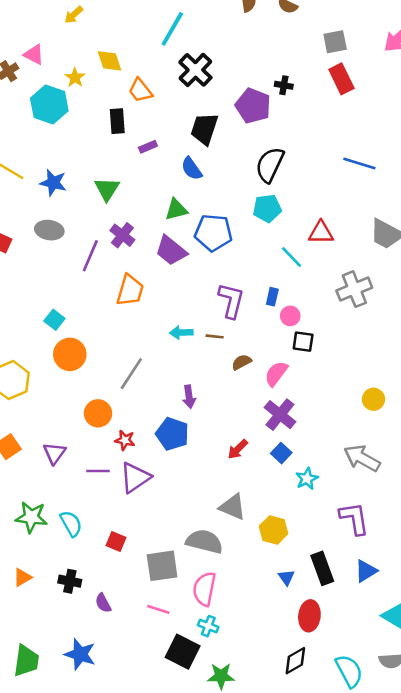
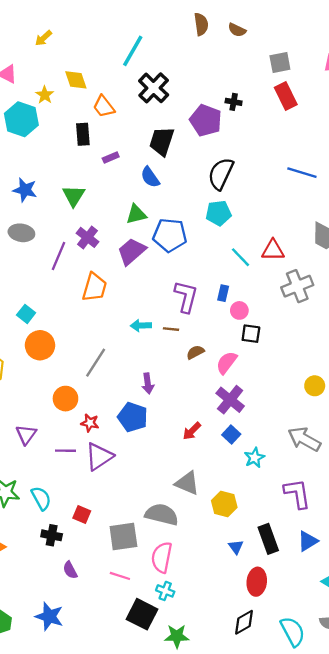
red triangle: (321, 233) -> (273, 250), moved
purple trapezoid: (171, 251) -> (132, 251), turned 100
black cross: (70, 581) -> (52, 535), moved

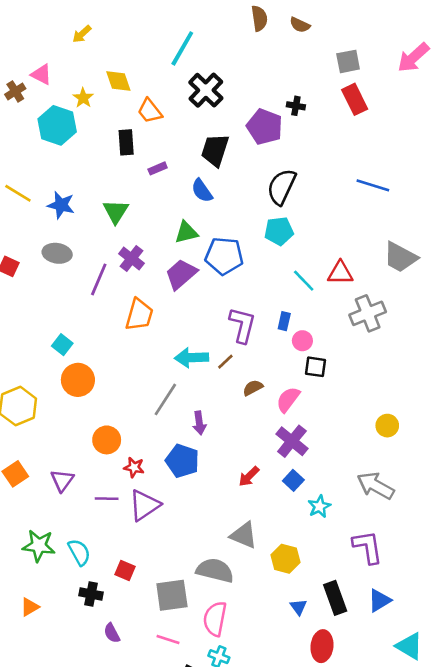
cyan arrow: (141, 326) -> (191, 358), size x1.4
brown line: (171, 329) -> (225, 362), turned -49
gray line: (96, 363) -> (165, 399), moved

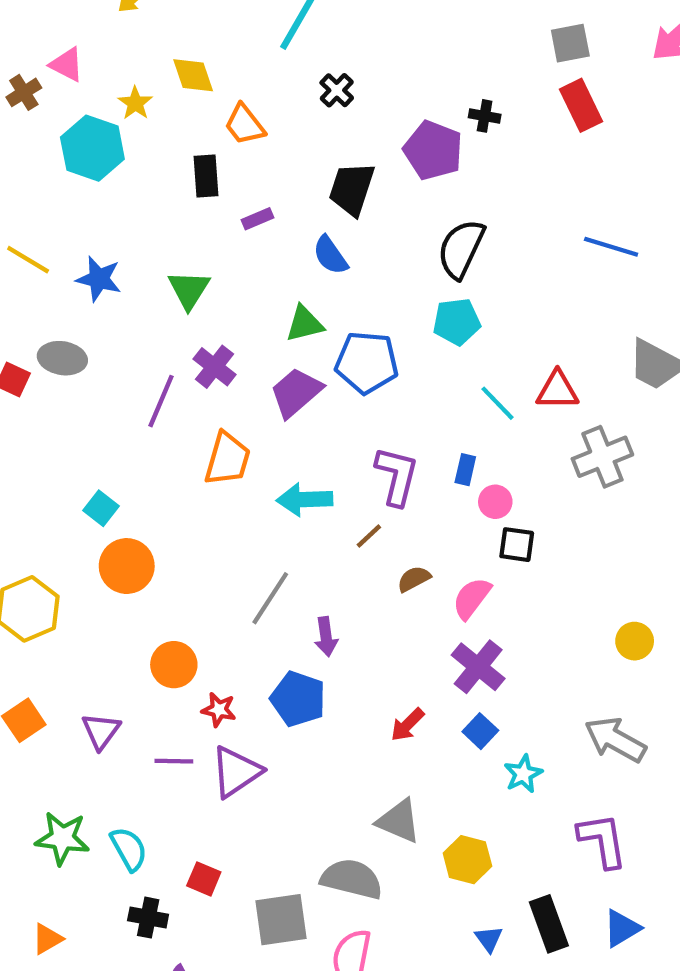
black cross: (206, 90) -> (337, 90), size x0.6
gray ellipse: (57, 253) -> (62, 358), moved
cyan arrow: (191, 358) -> (305, 500), moved

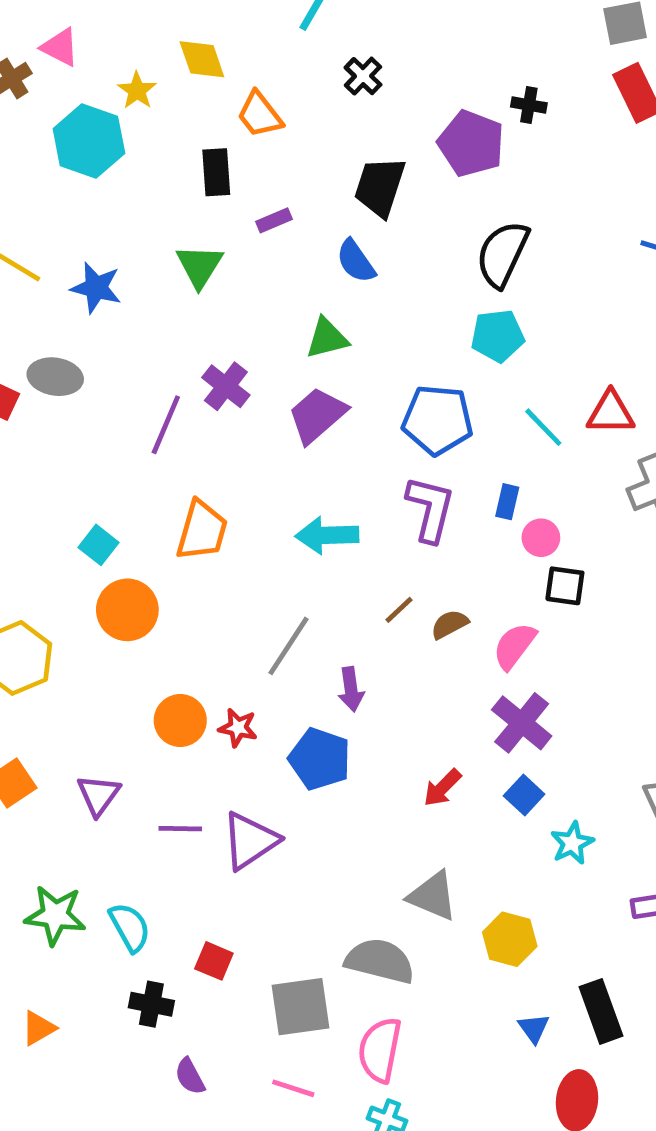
green triangle: (189, 290) -> (199, 266), moved
blue pentagon: (367, 362) -> (438, 420), moved
orange trapezoid: (227, 459) -> (202, 531), moved
brown line: (369, 536) -> (399, 610), moved
red star: (219, 710) -> (238, 728), moved

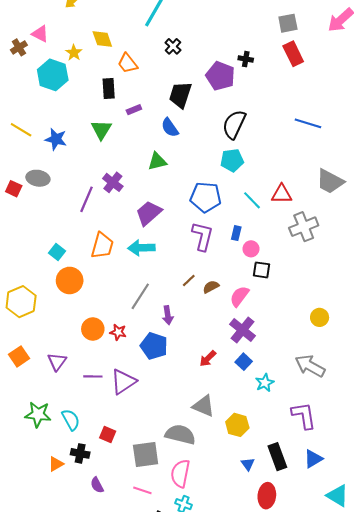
purple trapezoid: (317, 415) -> (149, 213), moved
cyan arrow: (327, 535) -> (141, 248), moved
orange triangle: (38, 1028) -> (56, 464), moved

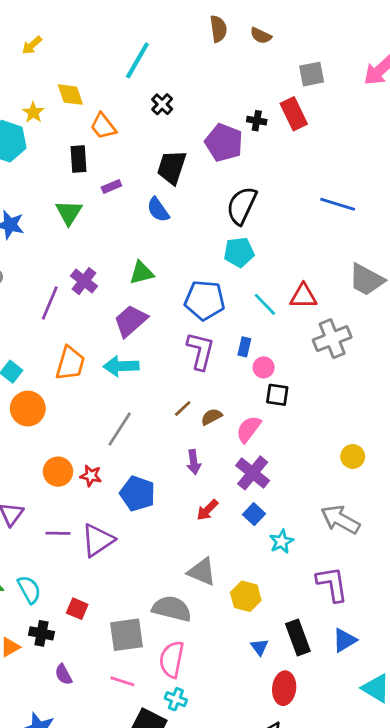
red rectangle: (293, 54) -> (294, 114), moved
green triangle: (157, 161) -> (142, 273), moved
purple arrow: (168, 315) -> (194, 462), moved

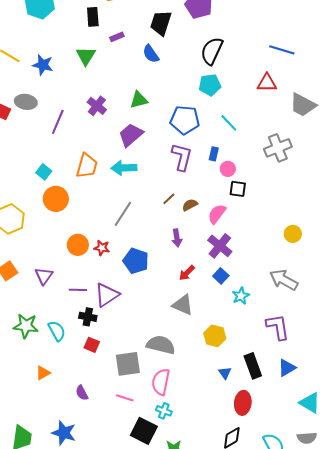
red triangle: (303, 296) -> (267, 83), moved
purple line: (50, 303) -> (58, 122), moved
gray triangle: (202, 572) -> (183, 305), moved
black cross: (42, 633) -> (88, 317), moved

